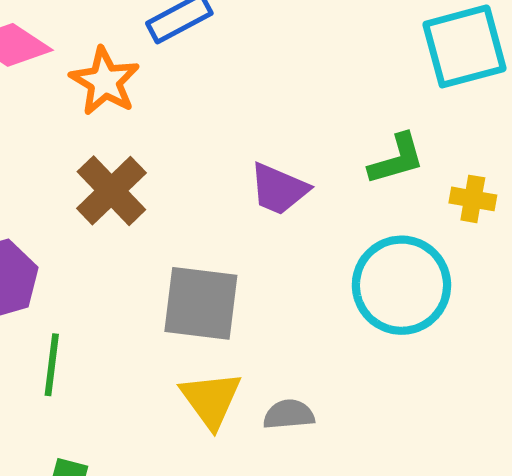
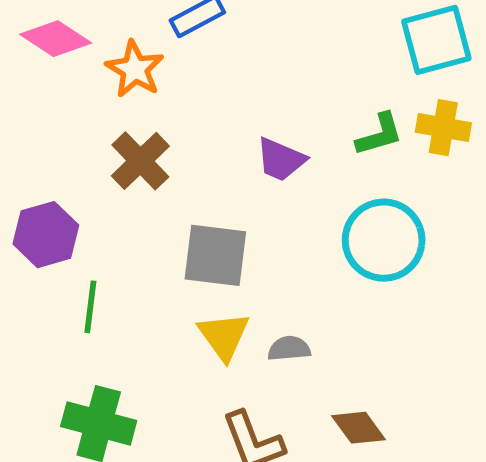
yellow cross: (473, 199) -> (443, 128), moved, size x1.4

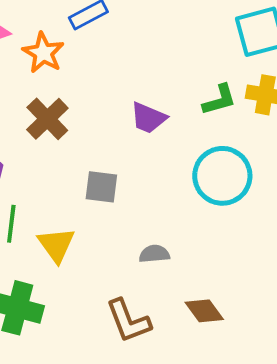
gray square: (215, 255) -> (101, 187), size x0.7
yellow triangle: (224, 336) -> (56, 245), moved

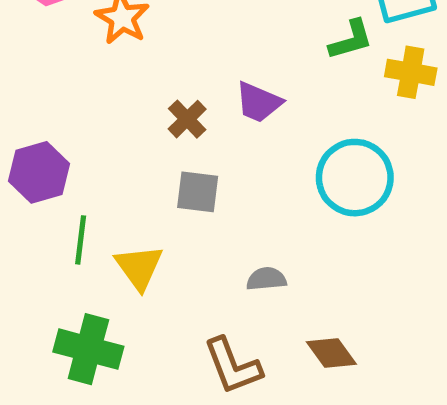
green L-shape: (219, 100) -> (351, 40), moved
brown cross: (47, 119) -> (187, 119), moved, size x0.7

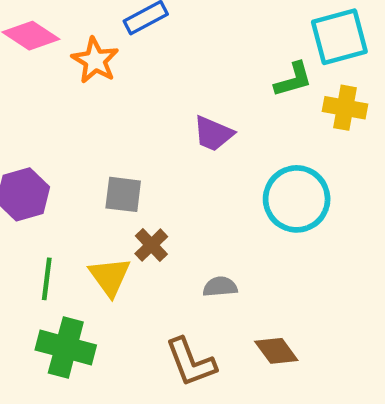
brown cross: (187, 119) -> (151, 245), moved
gray square: (198, 192) -> (123, 194), moved
green line: (81, 240) -> (47, 279), moved

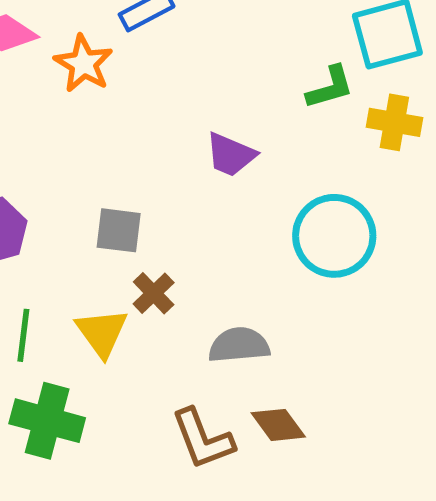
gray semicircle: (220, 287) -> (239, 345), size x1.4
brown diamond: (276, 351) -> (278, 425), moved

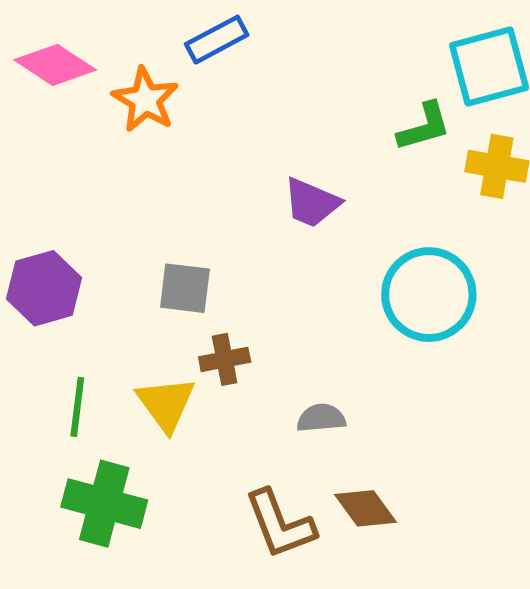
brown cross: (154, 293) -> (225, 359), turned 33
gray semicircle: (239, 345) -> (321, 418), size x0.7

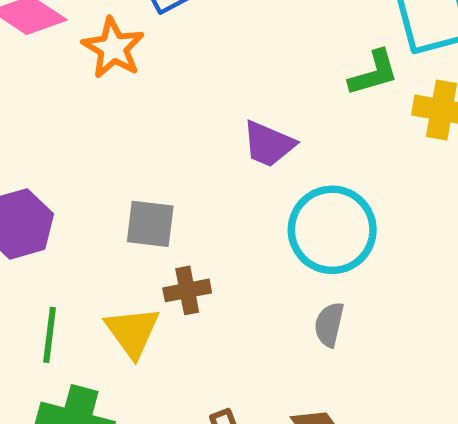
cyan circle: (429, 295) -> (332, 230), moved
gray semicircle: (321, 418) -> (329, 324), moved, turned -72

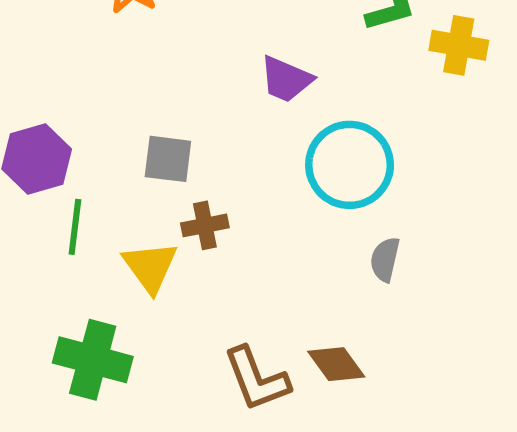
gray semicircle: (329, 324) -> (385, 259), moved
green line: (50, 335) -> (75, 227), moved

